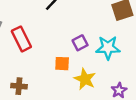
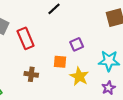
cyan star: (108, 48) -> (109, 61), moved
brown cross: (19, 86) -> (31, 74), moved

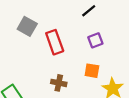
purple square: (77, 44) -> (95, 40), moved

